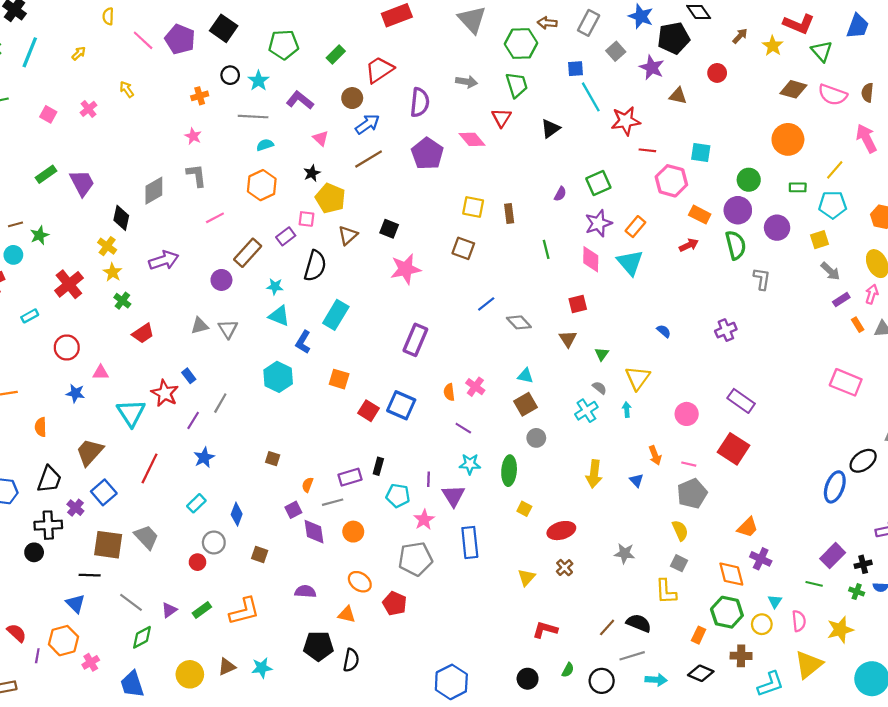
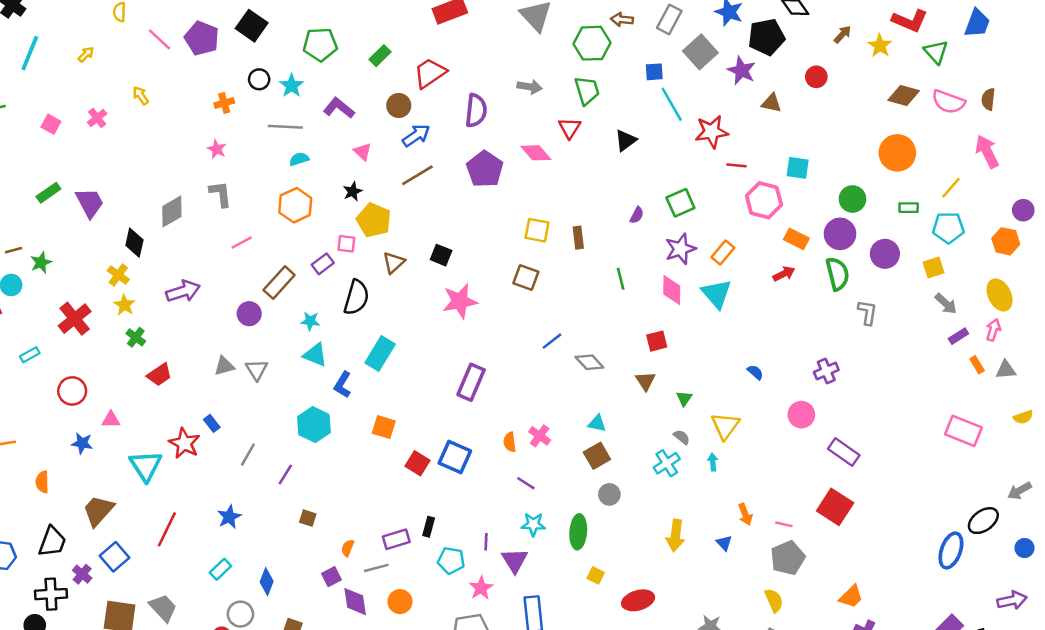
gray square: (616, 51) -> (700, 52), size x1.5
pink circle: (687, 414) -> (801, 415), moved
purple line: (193, 420) -> (285, 474), moved

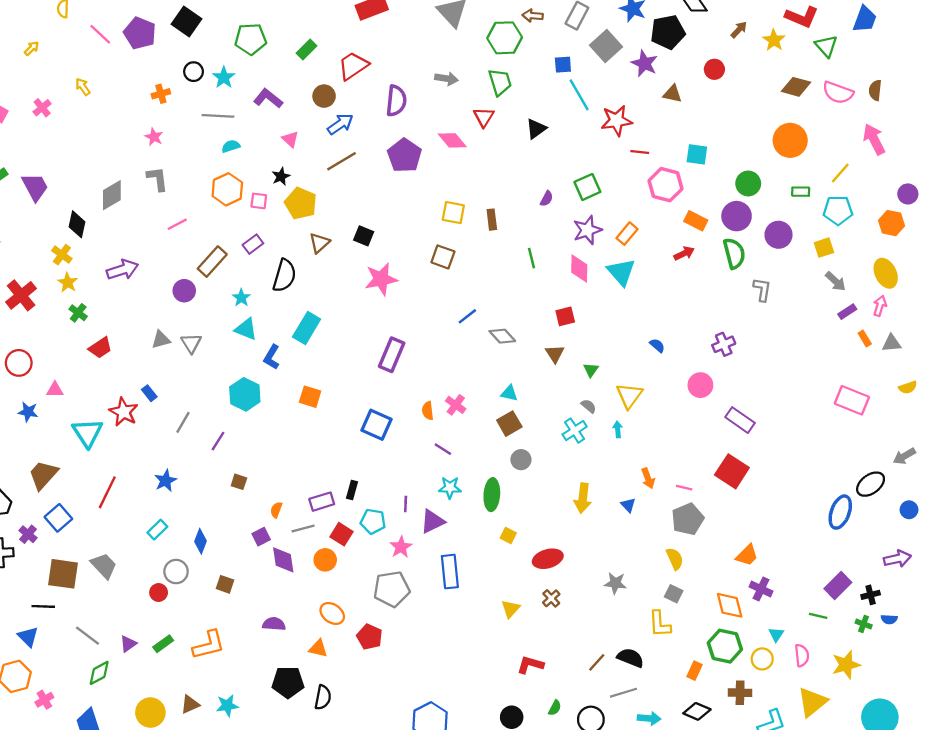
pink square: (346, 244) -> (259, 201), moved
cyan star: (310, 321) -> (241, 298), turned 30
red square: (417, 463) -> (342, 534), moved
purple triangle: (515, 560) -> (432, 521), turned 36

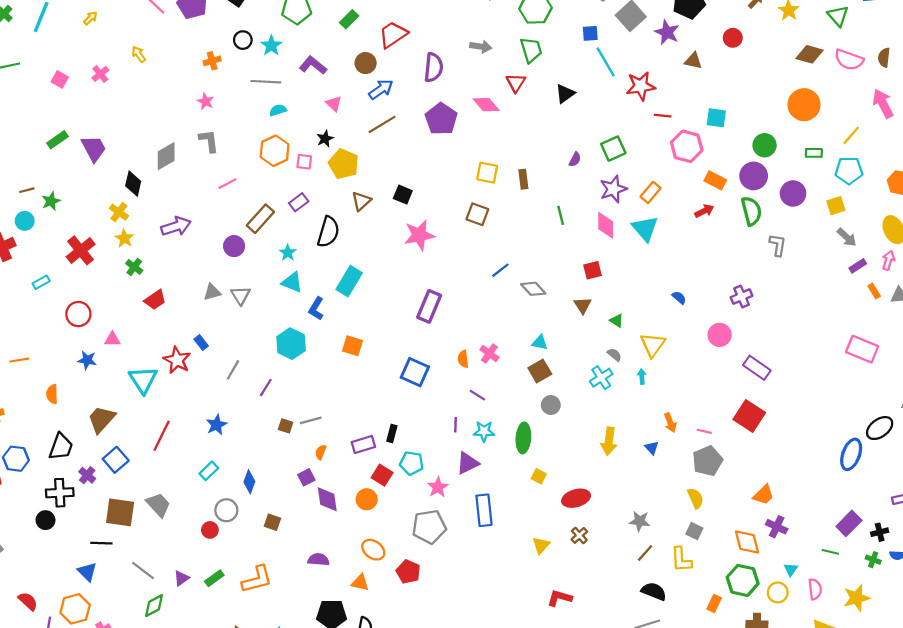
green triangle: (591, 370) -> (617, 321), turned -32
purple line: (406, 504) -> (455, 425), moved
gray line: (303, 528) -> (311, 420), moved
brown line: (597, 662) -> (645, 553), moved

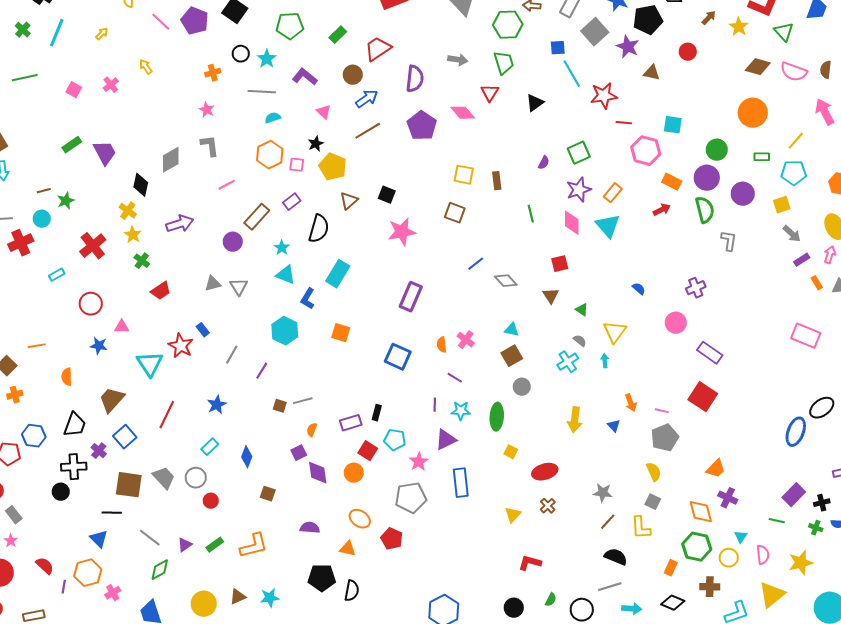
gray circle: (226, 510) -> (196, 478), moved

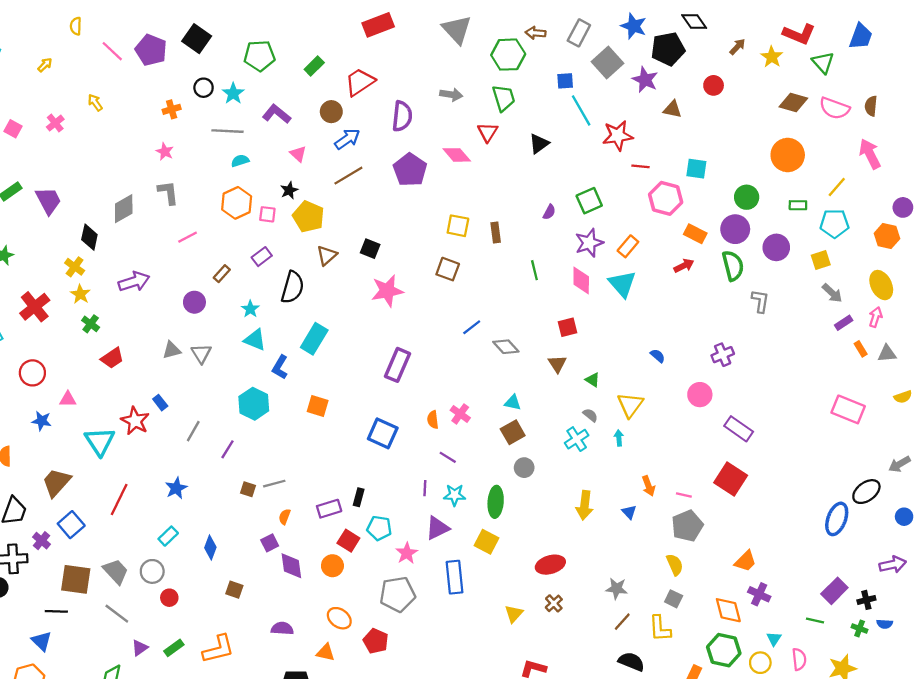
brown rectangle: (257, 217) -> (222, 274), size x0.6
yellow square: (511, 452) -> (486, 542), moved, size x1.5
gray line: (150, 538) -> (117, 614), moved

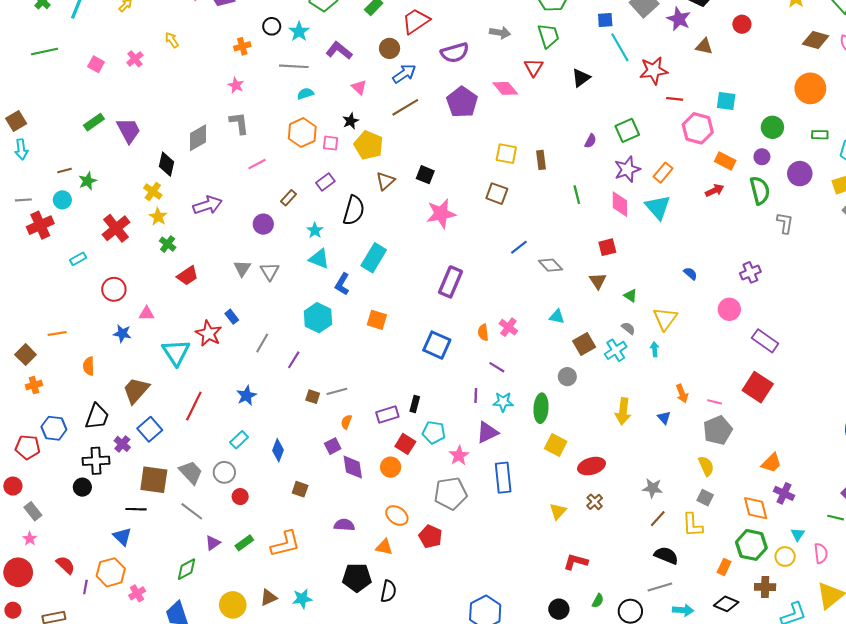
purple semicircle: (402, 116) -> (455, 53), turned 68
purple circle: (735, 229) -> (762, 157), size x0.6
gray triangle: (172, 350) -> (242, 268), turned -42
brown square: (513, 432) -> (584, 344), moved
yellow square: (486, 542) -> (556, 445), moved

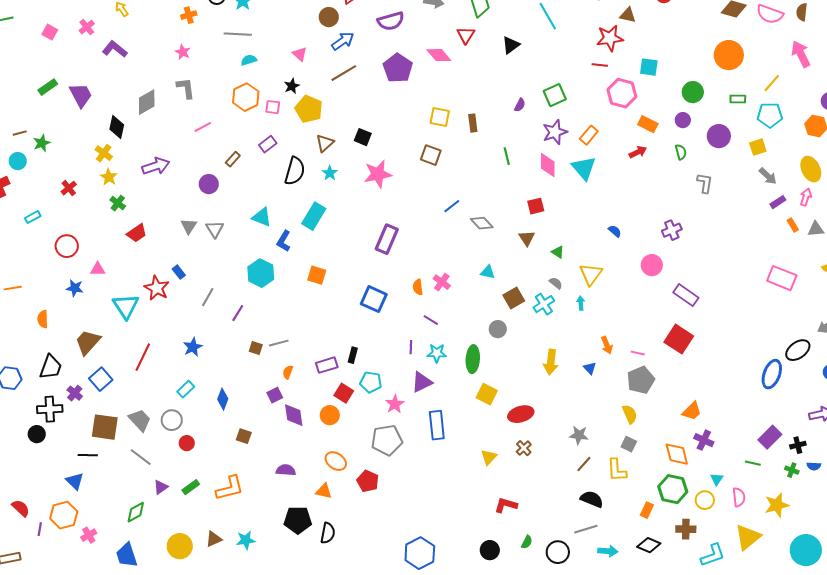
purple L-shape: (339, 51) -> (115, 49), moved
red star: (654, 70) -> (610, 38), moved
green semicircle: (760, 190) -> (681, 152), size x0.6
red cross: (116, 228) -> (69, 188), size x0.6
cyan star: (315, 230) -> (330, 173), moved

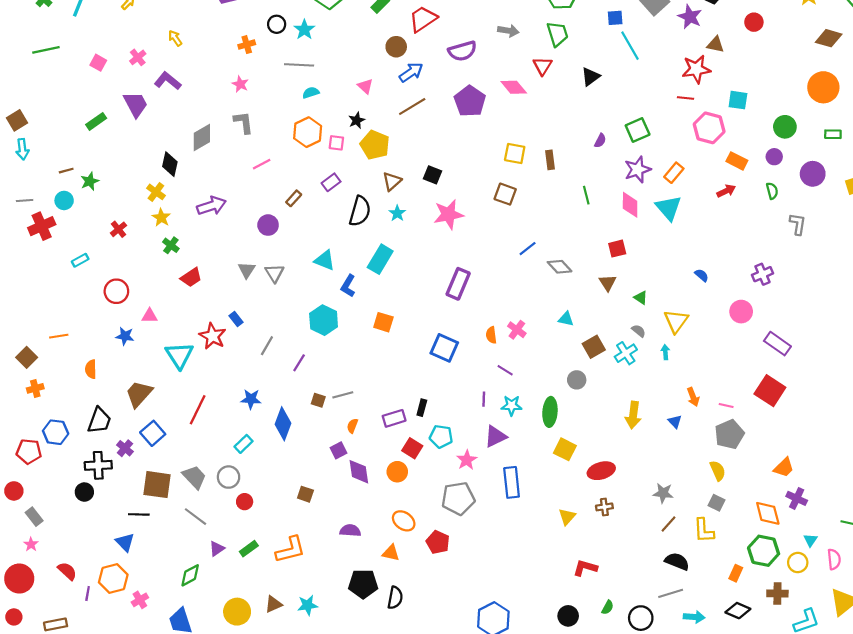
purple trapezoid: (81, 95) -> (136, 104), moved
blue star: (193, 347) -> (251, 399), turned 30
blue diamond: (223, 399) -> (283, 424), moved, size x1.4
brown cross: (524, 448) -> (604, 507), turned 35

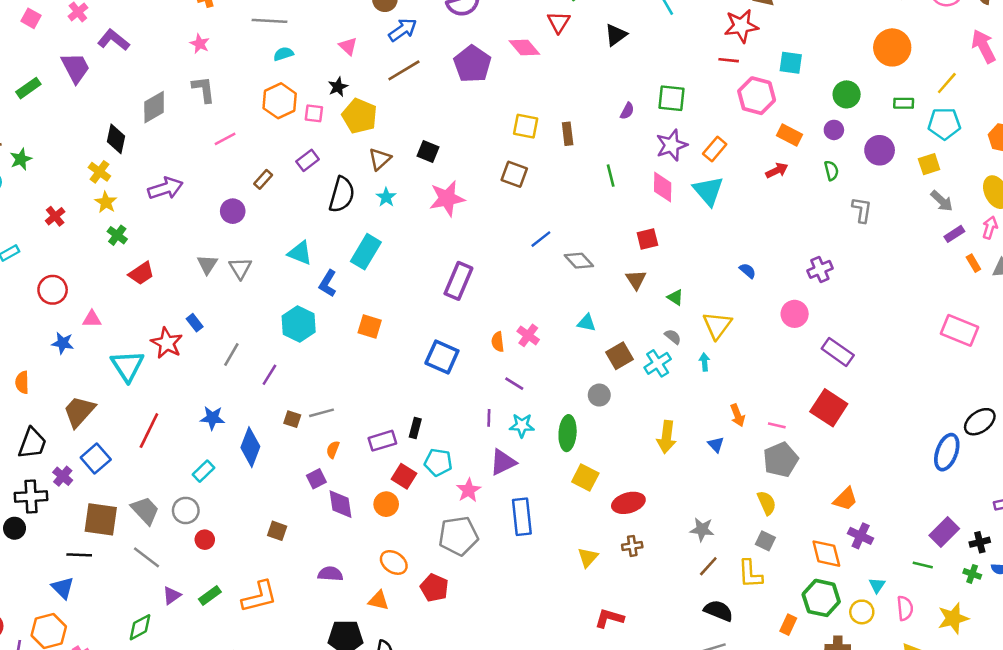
green square: (638, 130) -> (672, 98), turned 30

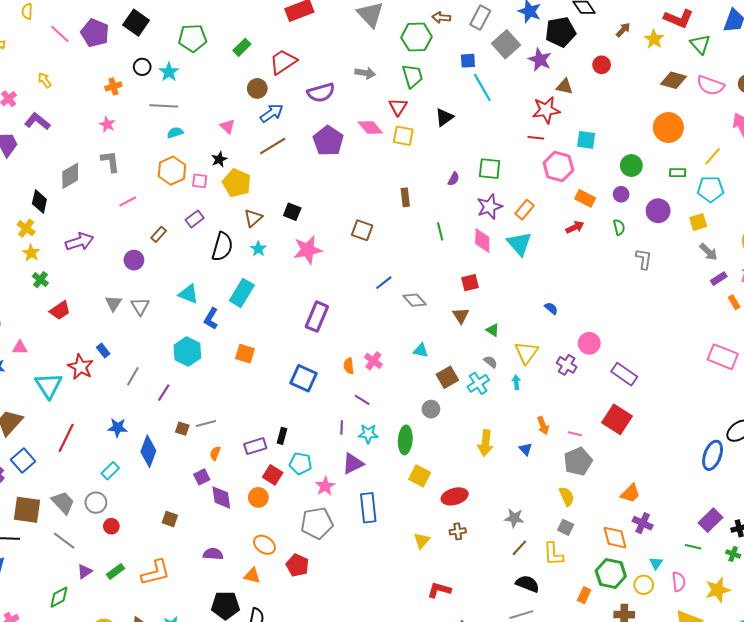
yellow square: (526, 126) -> (403, 136), moved
purple cross: (820, 269) -> (567, 365), moved, turned -36

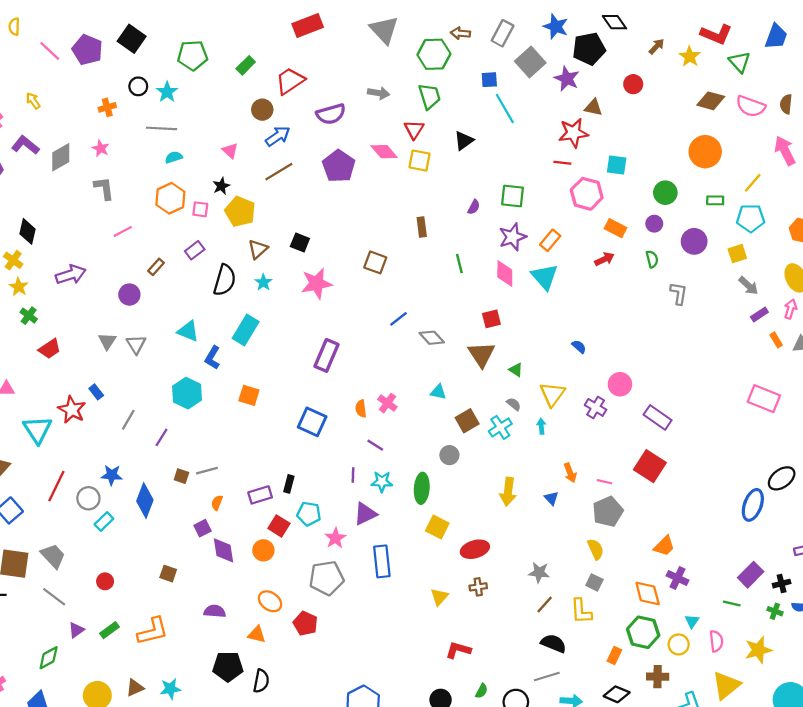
gray diamond: (70, 176) -> (61, 157), moved
brown triangle: (461, 316) -> (482, 354), size x1.5
gray circle: (96, 503) -> (88, 498), moved

